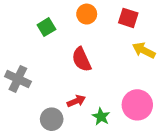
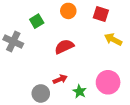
red semicircle: (82, 59) -> (64, 47), turned 90
gray cross: (18, 79) -> (13, 41), moved

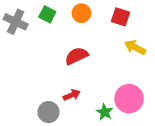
green square: (37, 21) -> (47, 14), moved, turned -32
gray cross: (13, 41) -> (16, 22), moved
green star: (80, 91) -> (105, 112), moved

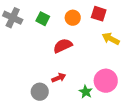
orange circle: (81, 13) -> (73, 18), moved
green square: (47, 14) -> (43, 19), moved

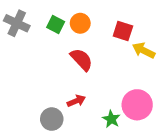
red square: (99, 14) -> (123, 31), moved
orange circle: (73, 18) -> (80, 23), moved
red semicircle: (63, 46) -> (82, 59), turned 72

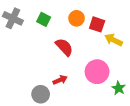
orange circle: (80, 23) -> (77, 18), moved
pink circle: (137, 105) -> (97, 72), moved
green star: (111, 119) -> (119, 88), moved

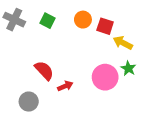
red semicircle: (64, 47) -> (44, 71), moved
green star: (119, 88) -> (128, 68), moved
gray circle: (41, 94) -> (29, 102), moved

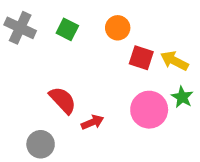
red square: (105, 26) -> (141, 58), moved

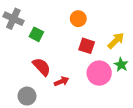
green square: (67, 29) -> (36, 34), moved
red square: (141, 58) -> (87, 46), moved
yellow arrow: (174, 61) -> (116, 41), turned 108

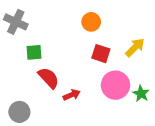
green square: (36, 34) -> (34, 52), moved, turned -32
green star: (121, 65) -> (141, 94), moved
gray circle: (27, 96) -> (19, 112), moved

